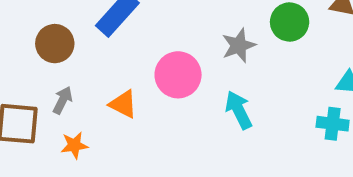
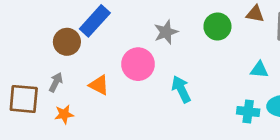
brown circle: (55, 44) -> (67, 42), moved
gray star: (239, 45) -> (166, 32), moved
cyan cross: (333, 124) -> (248, 112), moved

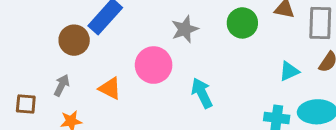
cyan triangle: (259, 70) -> (289, 71), turned -30
brown square: (24, 99) -> (26, 104), size x0.6

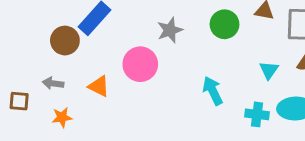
cyan triangle: (289, 71) -> (269, 70), turned -30
gray arrow: (62, 85) -> (53, 83), turned -108
cyan arrow: (202, 93) -> (213, 91), moved

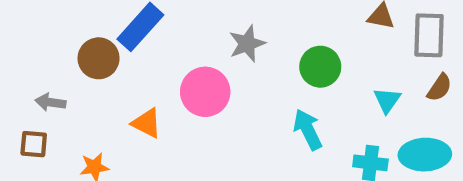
green circle: (225, 24) -> (320, 67), moved
gray arrow: (53, 83) -> (50, 102), moved

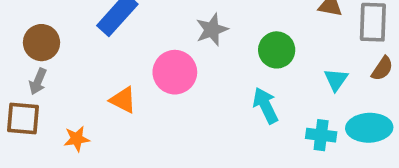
brown circle: (99, 58) -> (41, 43), moved
gray arrow: (50, 102) -> (38, 81), turned -75
brown square: (34, 144) -> (23, 118), size x1.4

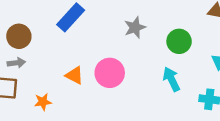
pink circle: (175, 72) -> (110, 73), moved
gray arrow: (38, 81) -> (16, 63), turned -120

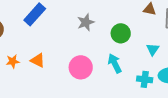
pink circle: (110, 73) -> (81, 67), moved
orange star: (43, 102) -> (13, 61), moved

